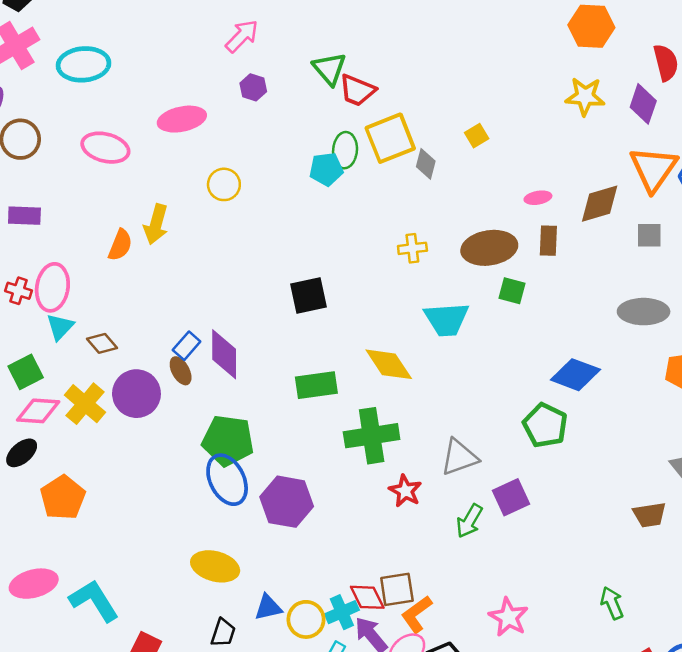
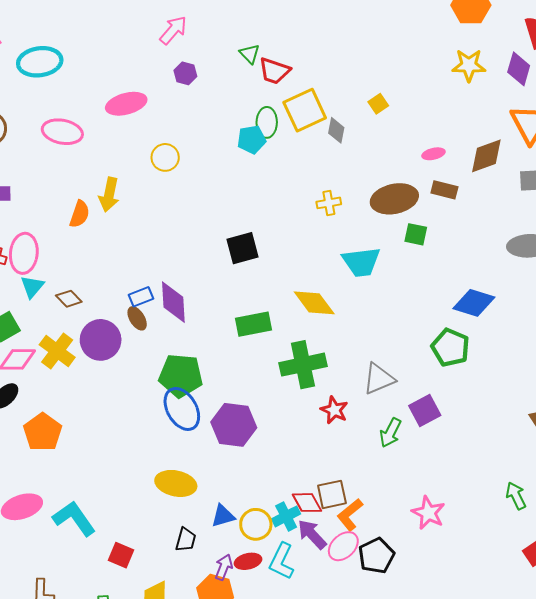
green triangle: (329, 69) -> (250, 54), size x0.7
brown rectangle: (548, 241) -> (444, 190), turned -75
blue rectangle: (187, 346) -> (141, 297), turned 30

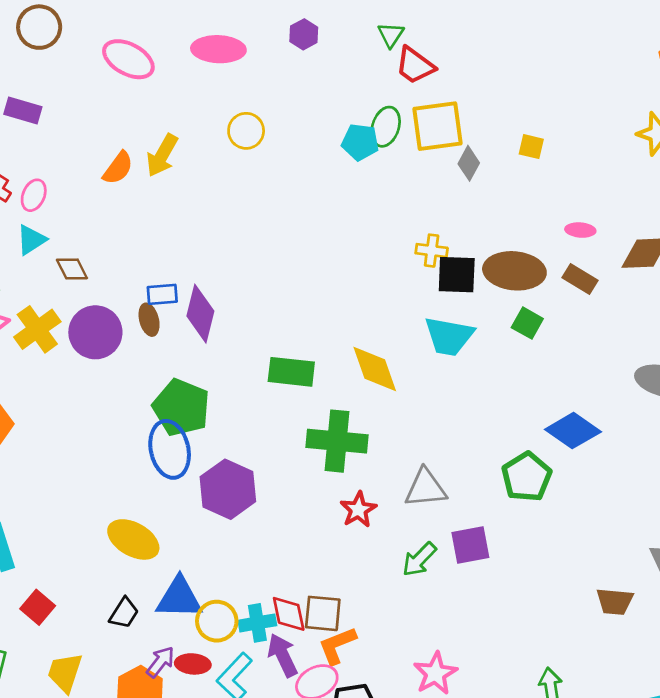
yellow square: (378, 104) -> (531, 147), turned 30
black square: (243, 248) -> (457, 275), moved
pink ellipse: (24, 253) -> (34, 195), size x0.6
blue triangle: (223, 516) -> (179, 598), size x1.5

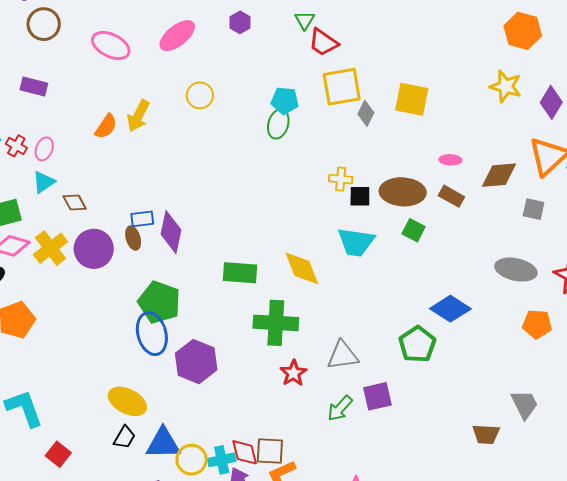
pink ellipse: (218, 49) -> (177, 36), turned -39
green ellipse: (386, 127) -> (278, 124), moved
yellow square: (531, 147) -> (412, 99), size x1.8
black square: (457, 275) -> (360, 196), size x0.7
black trapezoid: (124, 613) -> (125, 437), moved

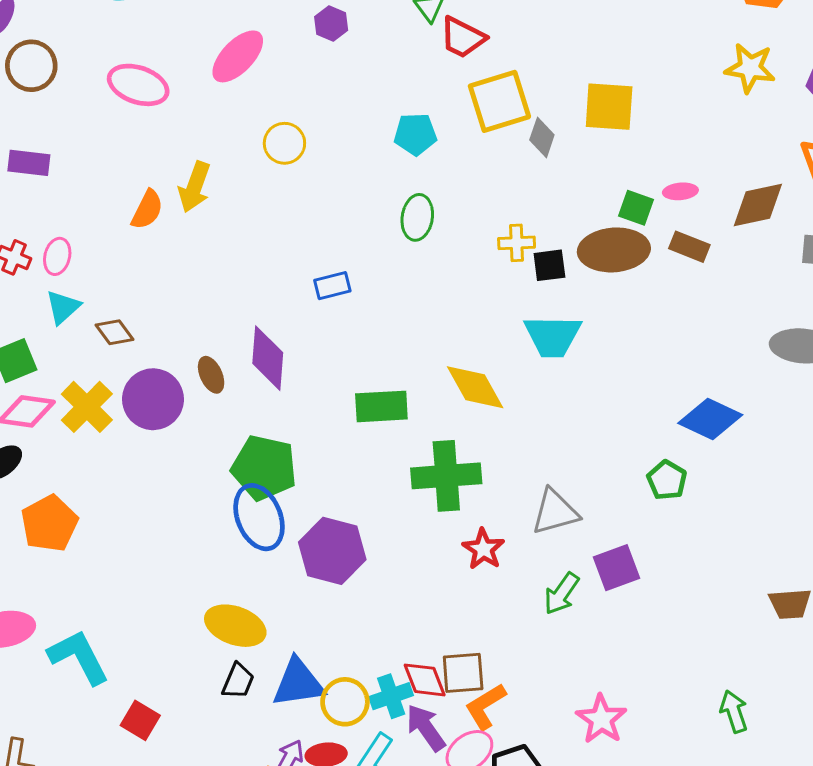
green ellipse: (278, 124) -> (417, 217), moved
blue rectangle: (142, 219) -> (332, 286), moved
green square: (414, 230) -> (636, 208), moved
green pentagon: (417, 344) -> (667, 480), size x0.7

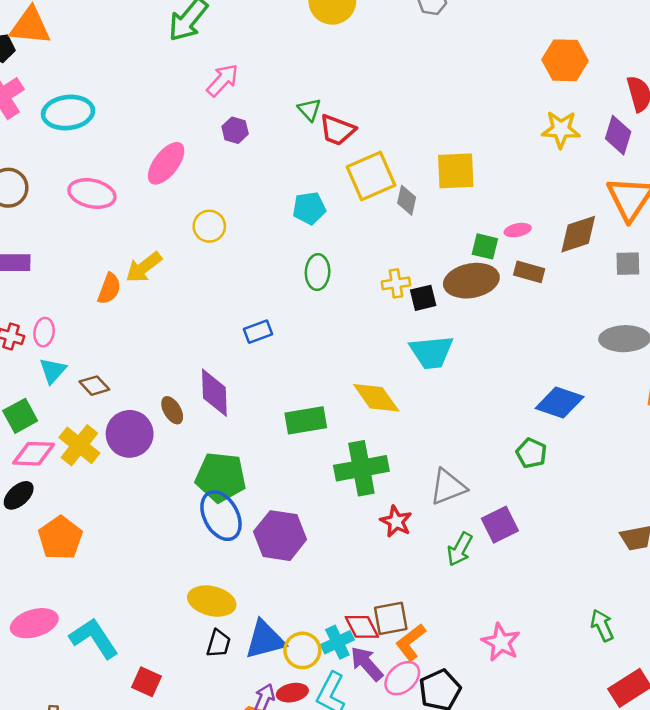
yellow arrow: (194, 187) -> (144, 267), turned 39

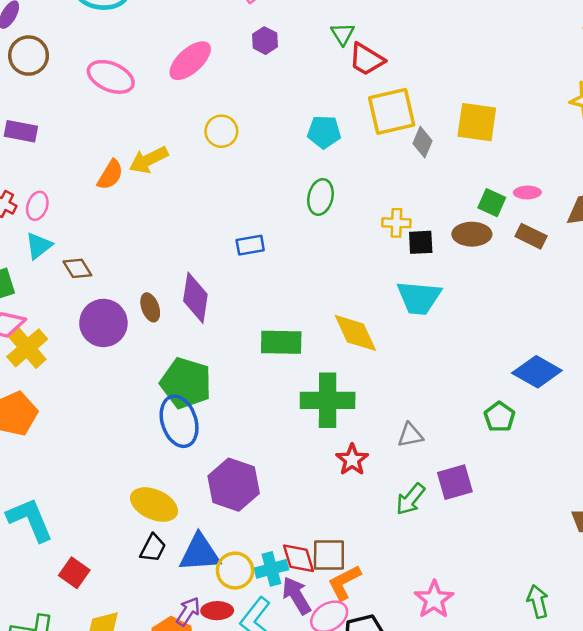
brown ellipse: (471, 281) -> (472, 234), size x0.7
yellow cross: (79, 445) -> (27, 348), moved
gray triangle: (448, 487) -> (410, 435), size x0.7
purple hexagon: (280, 536) -> (234, 485), moved

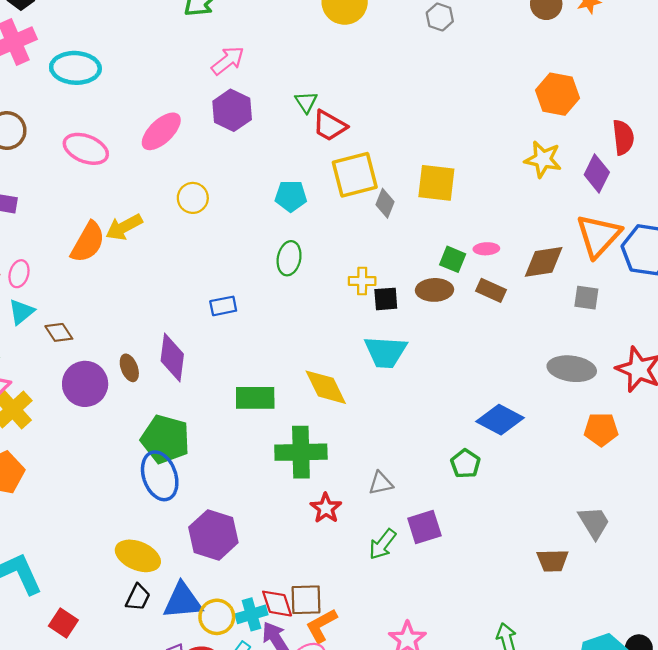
purple hexagon: (265, 41) -> (232, 110), size x1.6
orange semicircle: (110, 175) -> (88, 242), size x1.4

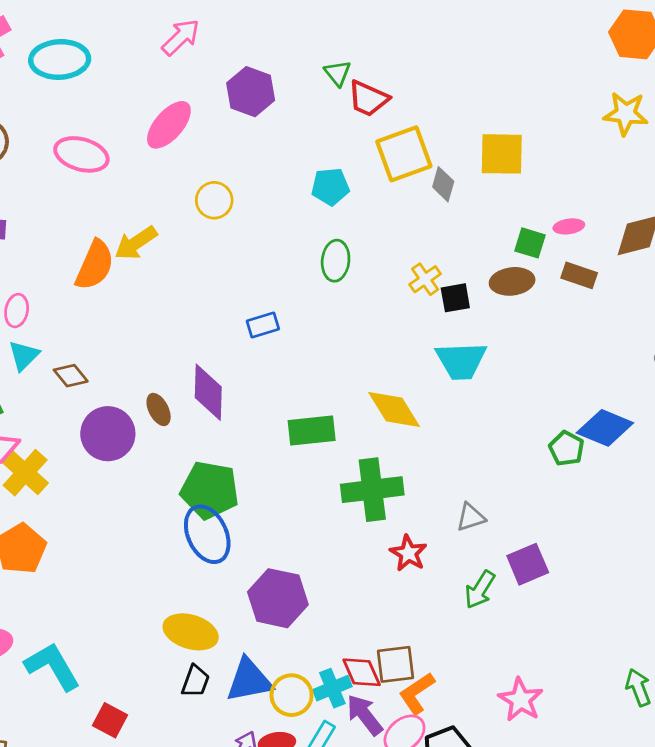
pink arrow: (228, 61) -> (181, 37), moved
yellow cross: (362, 281) -> (425, 279), turned -30
green pentagon: (465, 464) -> (566, 448), moved

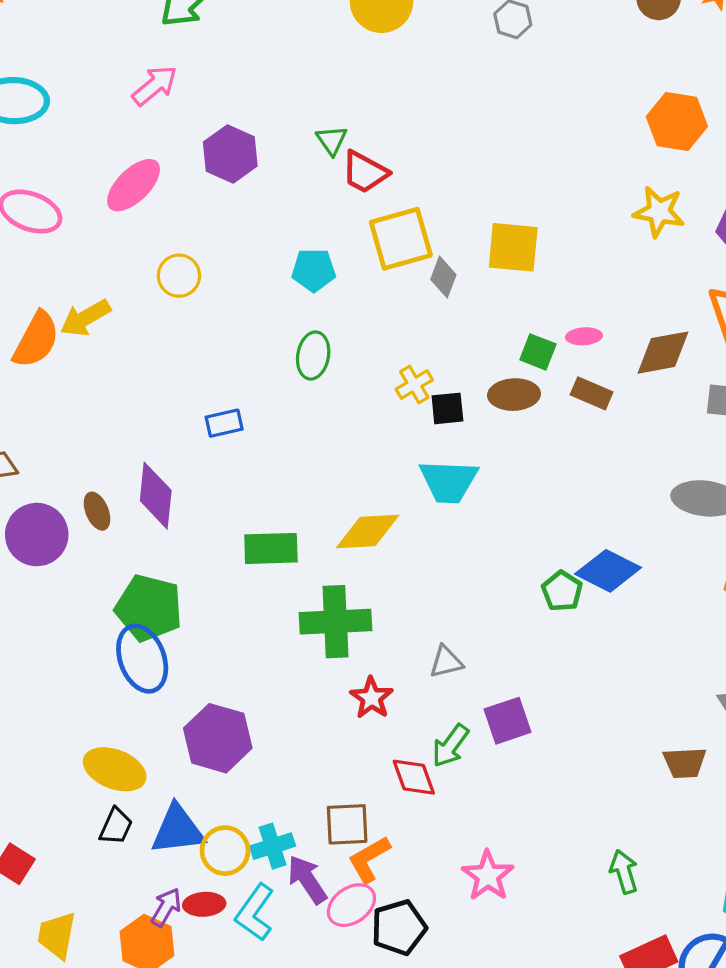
yellow diamond: (394, 410) -> (368, 532), turned -66
red diamond: (362, 672) -> (414, 777), moved

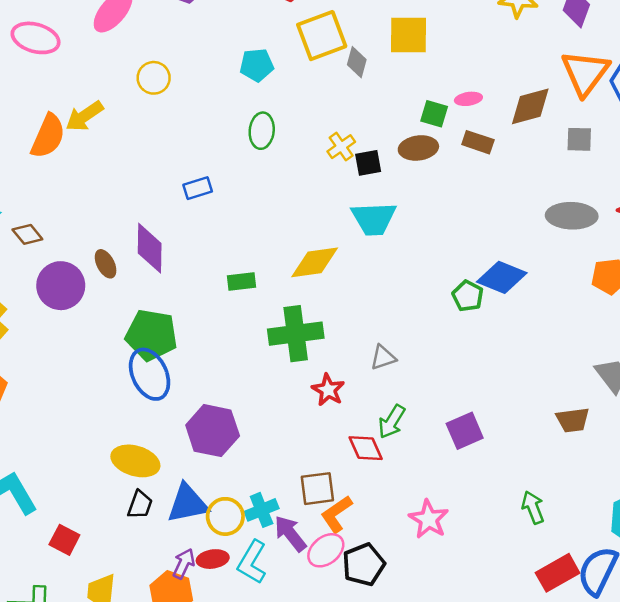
green rectangle: (271, 548) -> (242, 282), size x0.7
purple square: (508, 721) -> (465, 431), moved

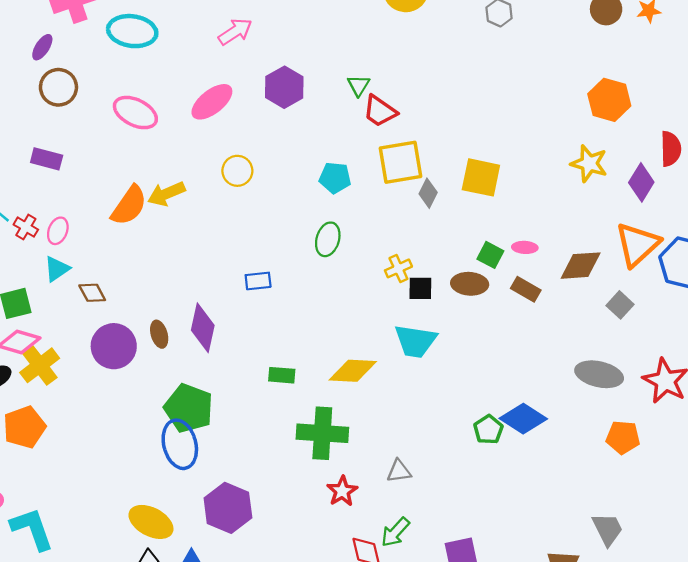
gray square: (579, 139) -> (620, 305), turned 30

